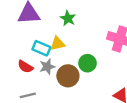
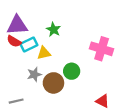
cyan rectangle: (41, 48) -> (29, 44), moved, turned -49
red semicircle: (25, 67) -> (14, 41), moved

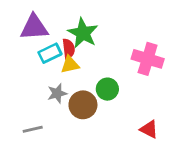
green star: (53, 30) -> (83, 33), size x1.5
red semicircle: (14, 41) -> (69, 49), moved, turned -128

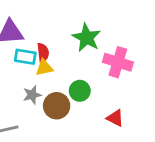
green star: (83, 33) -> (87, 38), moved
cyan rectangle: (50, 53) -> (25, 57), turned 35
red triangle: (149, 129) -> (115, 118), moved

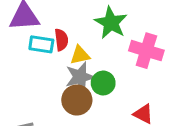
yellow triangle: (44, 68) -> (80, 55), moved
gray star: (32, 95) -> (80, 77), moved, size x1.4

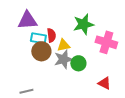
green star: (111, 23) -> (83, 24), turned 30
brown circle: (77, 100) -> (41, 51), moved

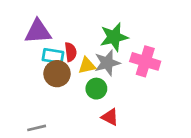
gray star: (63, 59) -> (107, 63), moved
green circle: (78, 63) -> (96, 89), moved
red triangle: (104, 83) -> (110, 117), moved

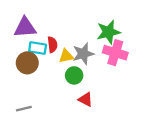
green star: (114, 37) -> (108, 32), moved
brown circle: (57, 74) -> (27, 63), moved

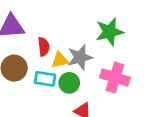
cyan rectangle: (38, 48) -> (45, 79), moved
pink cross: (115, 53) -> (115, 77), moved

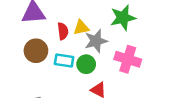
yellow triangle: (60, 60) -> (81, 27), moved

